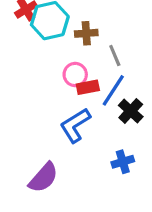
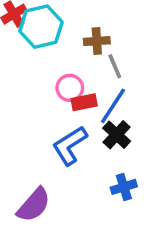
brown cross: (86, 33) -> (97, 41), moved
black cross: (131, 111) -> (117, 135), moved

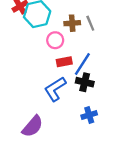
gray line: (115, 66) -> (90, 23), moved
pink circle: (70, 88) -> (55, 40), moved
black cross: (117, 135) -> (85, 82), turned -30

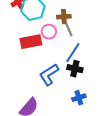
gray line: (90, 23) -> (69, 30), moved
red rectangle: (64, 62) -> (31, 42), moved, size x1.5

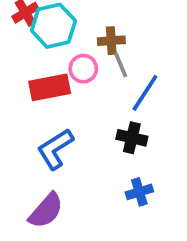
blue line: (73, 53) -> (145, 93), moved
blue L-shape: (49, 75) -> (55, 149), moved

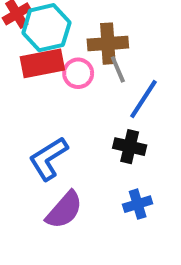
brown cross: (111, 41) -> (108, 44), size x1.4
red rectangle: (50, 87) -> (42, 63), moved
purple semicircle: (46, 211) -> (64, 210), moved

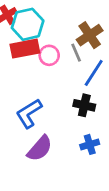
brown cross: (108, 44) -> (90, 35), moved, turned -30

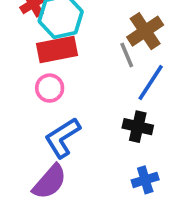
pink circle: (49, 55) -> (50, 88), moved
purple semicircle: (40, 148) -> (50, 182), moved

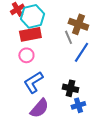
brown cross: (145, 31) -> (78, 24), turned -36
black cross: (138, 127) -> (70, 88), moved
purple semicircle: (50, 182) -> (39, 108), moved

